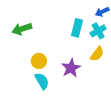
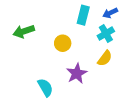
cyan rectangle: (77, 28) -> (83, 15), moved
yellow circle: (39, 61) -> (63, 43), moved

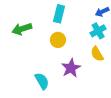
cyan rectangle: (83, 15) -> (59, 14), moved
yellow semicircle: (105, 58) -> (97, 54), turned 112

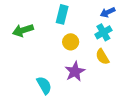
yellow circle: (58, 40) -> (71, 42), moved

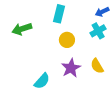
yellow semicircle: (102, 57) -> (97, 66), moved
cyan semicircle: (44, 85) -> (42, 81), turned 72

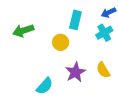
cyan rectangle: (59, 14) -> (75, 20), moved
yellow circle: (67, 40) -> (61, 42), moved

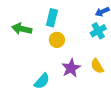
cyan rectangle: (75, 20) -> (52, 18), moved
green arrow: (23, 31) -> (22, 29), turned 30

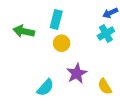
yellow semicircle: (97, 66) -> (105, 86), moved

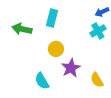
yellow circle: (62, 43) -> (56, 49), moved
cyan semicircle: (45, 88) -> (42, 81), turned 108

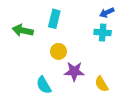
cyan cross: (98, 31) -> (103, 33), turned 35
purple star: (71, 68) -> (74, 71), turned 30

